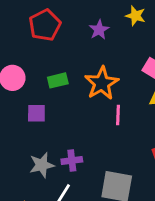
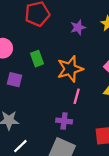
green rectangle: (58, 80) -> (37, 59), turned 70
purple cross: (72, 160) -> (64, 121), moved

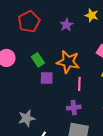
orange star: (70, 69) -> (68, 62), turned -30
purple square: (15, 80) -> (47, 78), moved

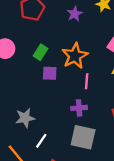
green rectangle: (38, 60) -> (40, 52), turned 64
orange star: (68, 62) -> (75, 56), turned 30

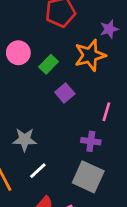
green rectangle: (40, 52) -> (48, 64), moved
orange star: (75, 56) -> (90, 55), moved
purple square: (50, 73) -> (65, 93), turned 35

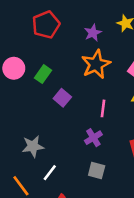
orange star: (90, 55) -> (96, 64), moved
purple cross: (91, 141) -> (93, 138), turned -30
gray square: (88, 177) -> (97, 171), size x0.6

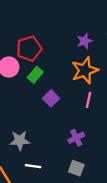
red pentagon: (46, 25) -> (29, 49), moved
pink line: (103, 108) -> (88, 100), moved
white line: (50, 173) -> (33, 166), turned 56

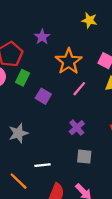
purple star: (85, 41) -> (42, 37), moved
pink line: (88, 100) -> (79, 89), turned 42
gray star: (20, 140) -> (18, 133), moved

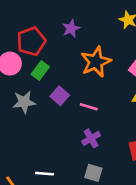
pink line: (79, 89) -> (89, 107), moved, turned 56
gray star: (18, 133) -> (24, 102), moved

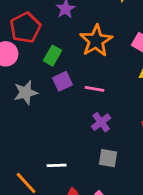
green rectangle: (40, 70) -> (53, 56), moved
purple square: (60, 96) -> (63, 81), turned 30

